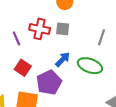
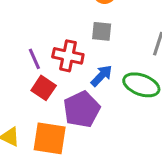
red cross: (40, 29) -> (68, 56), moved
purple line: (16, 38) -> (34, 59), moved

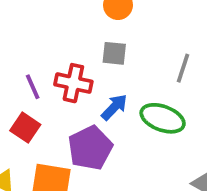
red square: (44, 88) -> (25, 128), moved

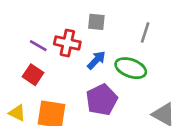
purple line: (33, 87) -> (38, 46), turned -36
purple pentagon: (90, 148) -> (102, 100), moved

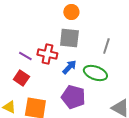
gray square: (96, 22) -> (69, 38), size x1.5
purple pentagon: (102, 100) -> (73, 97), turned -30

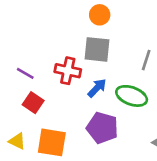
purple line: (25, 56) -> (25, 73), moved

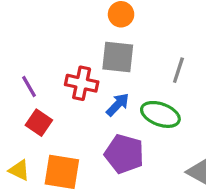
purple line: (25, 73) -> (29, 87), turned 30

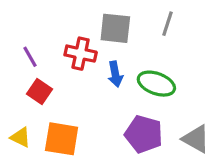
gray line: (178, 70) -> (167, 24), moved
blue arrow: (118, 105) -> (115, 74), turned 125
purple pentagon: (124, 154) -> (144, 134), moved

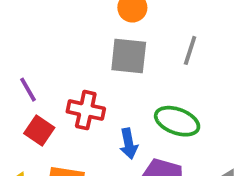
red cross: (81, 54) -> (86, 110), moved
blue arrow: (115, 74) -> (129, 144), moved

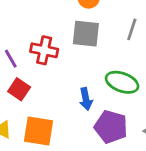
red cross: (86, 110) -> (44, 50), moved

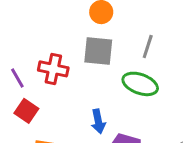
green ellipse: (122, 82) -> (140, 84), moved

